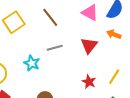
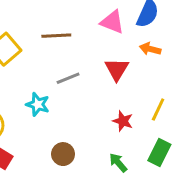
brown line: (50, 17) -> (56, 36), turned -48

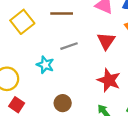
red star: (123, 121) -> (109, 80), size x1.5

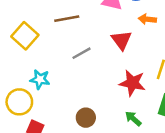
cyan star: (45, 65) -> (40, 79), moved

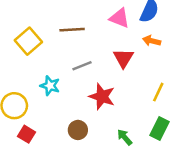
cyan star: (40, 79) -> (50, 86), moved
red star: (132, 83) -> (102, 96), moved

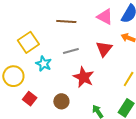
yellow square: (28, 41) -> (28, 42), moved
red square: (26, 134) -> (30, 99), moved

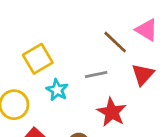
brown line: (66, 21) -> (115, 42), moved, turned 36

